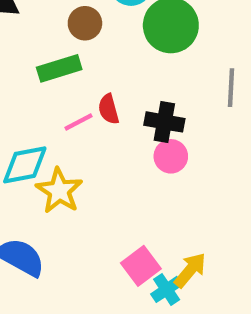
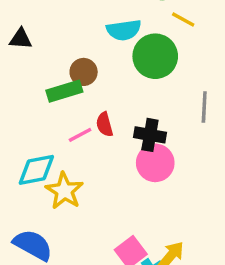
brown circle: (85, 23) -> (84, 72), moved
pink circle: (171, 156) -> (155, 163), size x1.4

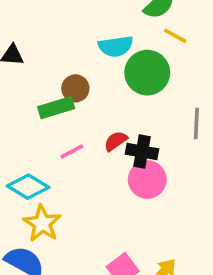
red semicircle: (105, 124) -> (116, 141), moved, turned 70
cyan diamond: (36, 170) -> (28, 187), turned 42
yellow star: (64, 191) -> (42, 223), moved

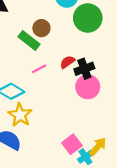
green rectangle: (56, 108) -> (29, 41), turned 55
black cross: (142, 152) -> (84, 69), turned -30

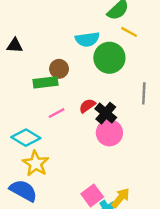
green rectangle: (29, 41) -> (45, 82), turned -45
black cross: (84, 69) -> (106, 113), turned -30

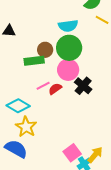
green circle: (109, 58) -> (69, 48), moved
red semicircle: (87, 106) -> (55, 89), moved
pink circle: (109, 133) -> (68, 70), moved

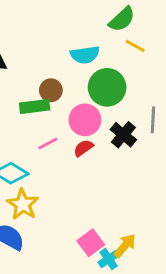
green circle: (69, 48) -> (107, 87), moved
black cross: (83, 86) -> (123, 135), moved
red semicircle: (55, 89) -> (83, 148), moved

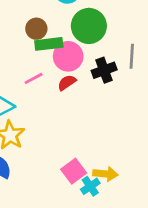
green rectangle: (35, 107) -> (49, 44), moved
black cross: (123, 135) -> (104, 70), turned 30
yellow arrow: (125, 246) -> (105, 174), turned 55

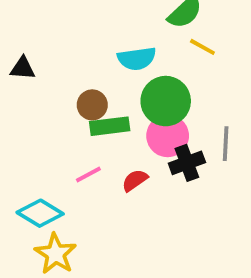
pink circle: (68, 56) -> (168, 136), moved

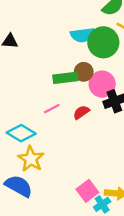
green circle: (166, 101) -> (103, 42), moved
brown circle: (92, 105) -> (84, 72), moved

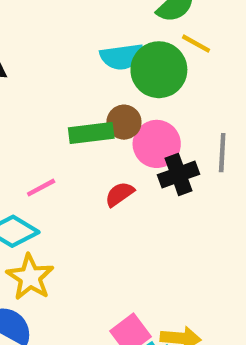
pink line: (52, 109) -> (41, 188), moved

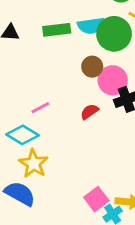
green rectangle: (91, 133) -> (57, 30), moved

